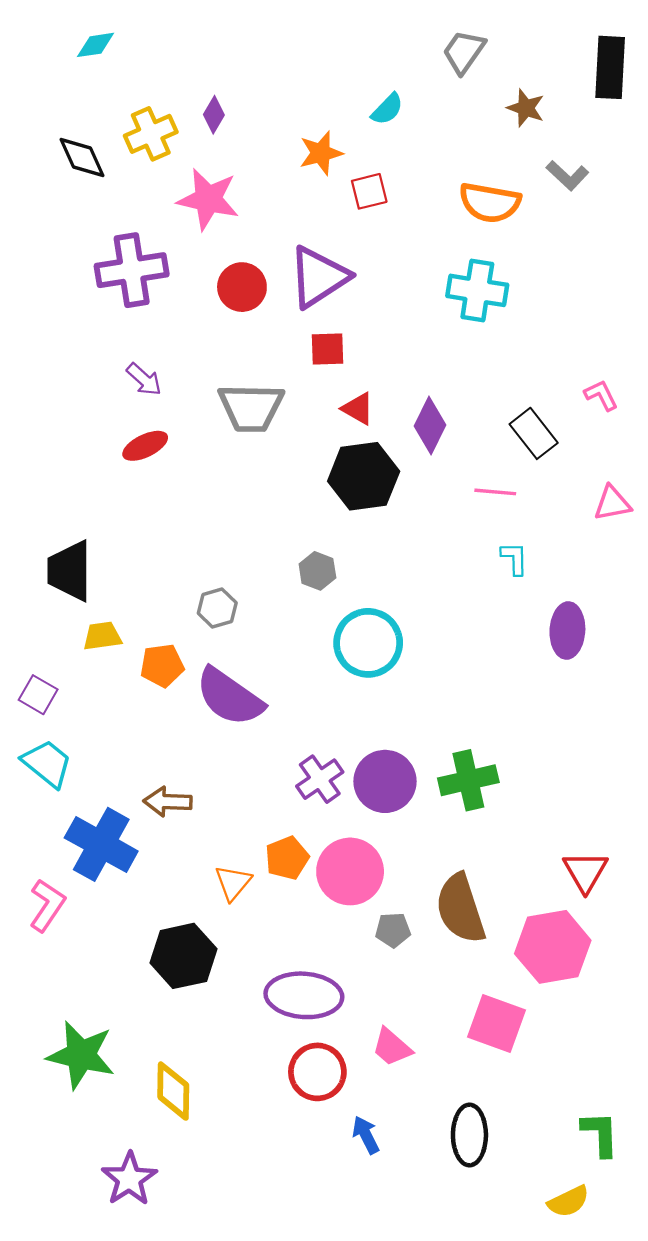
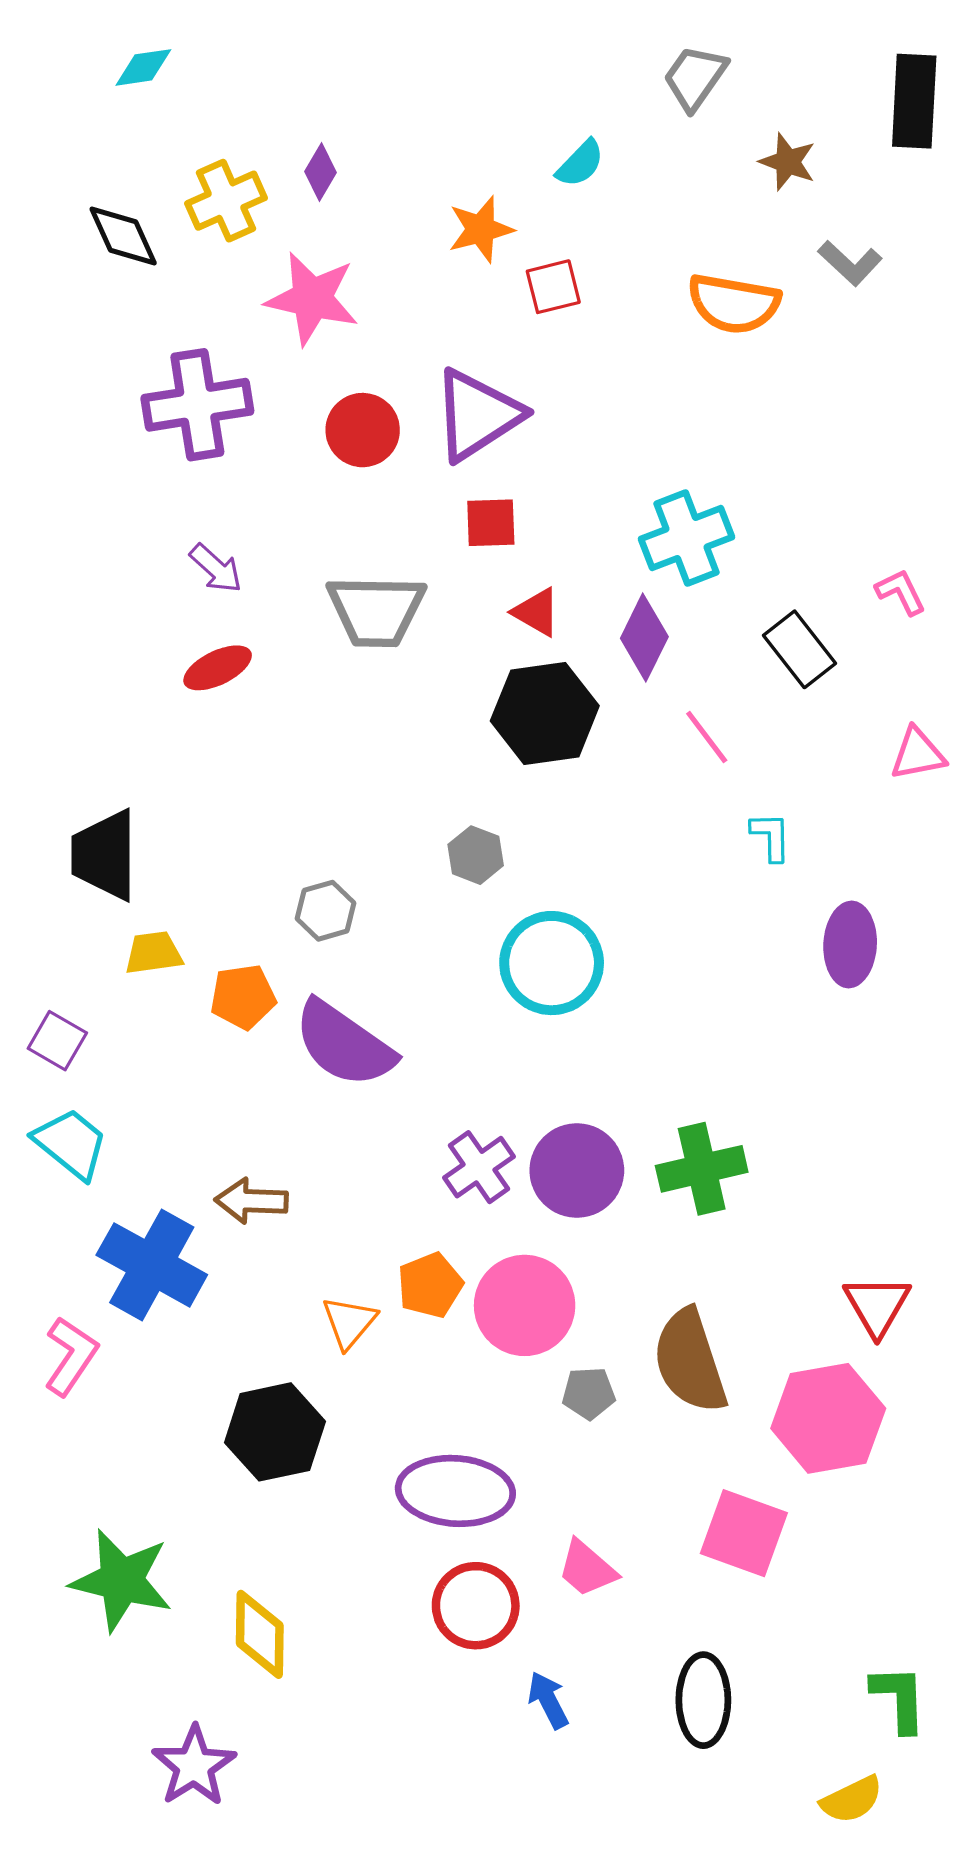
cyan cross: (477, 290) -> (686, 538), moved, turned -30
pink line: (495, 492) -> (707, 737), moved, turned 48

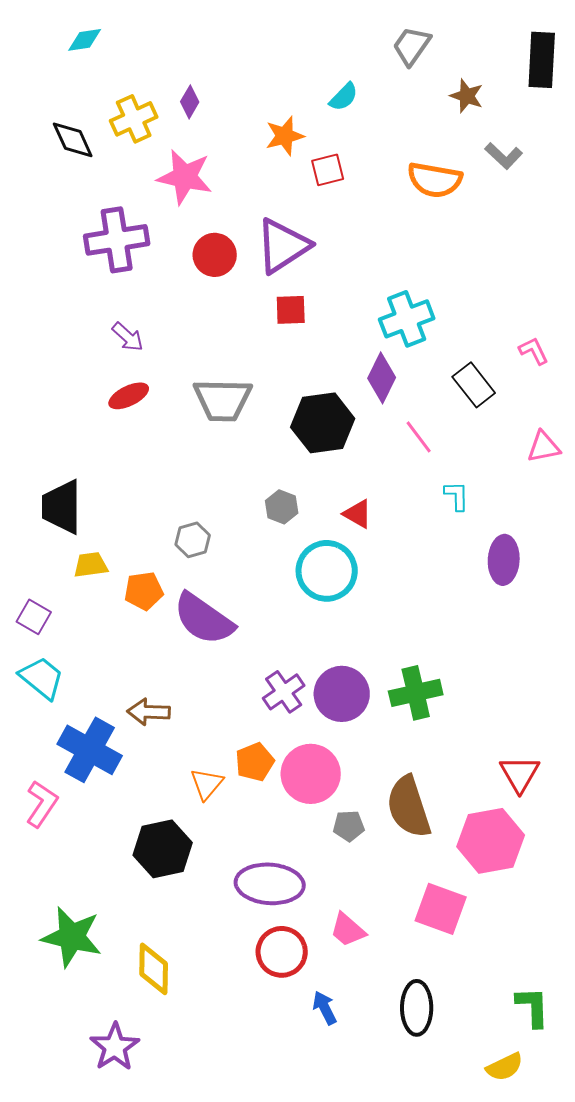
gray trapezoid: (376, 611) -> (223, 400), moved
red triangle: (536, 612) -> (358, 514), moved

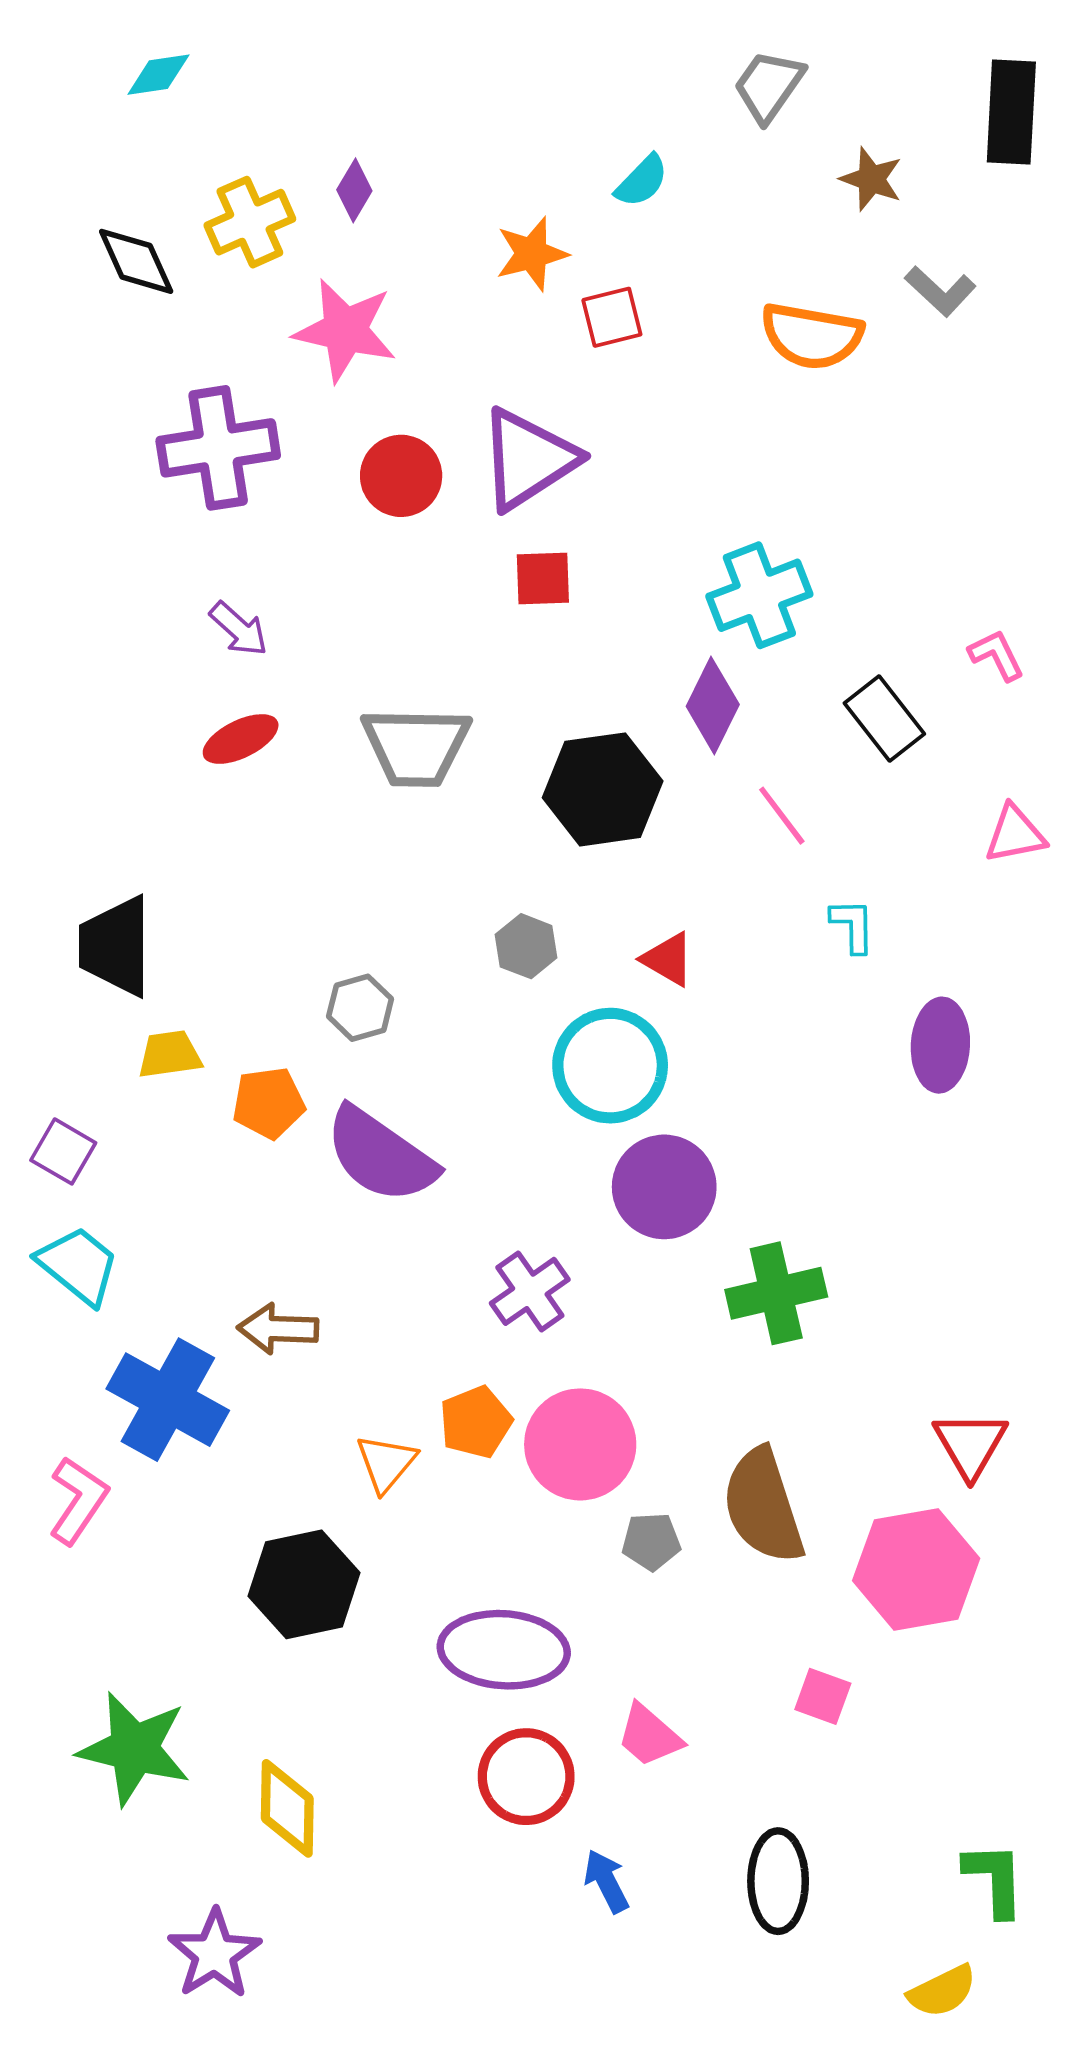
purple circle: (342, 694) -> (664, 1187), moved
pink square: (441, 909) -> (823, 1696), size x0.6

